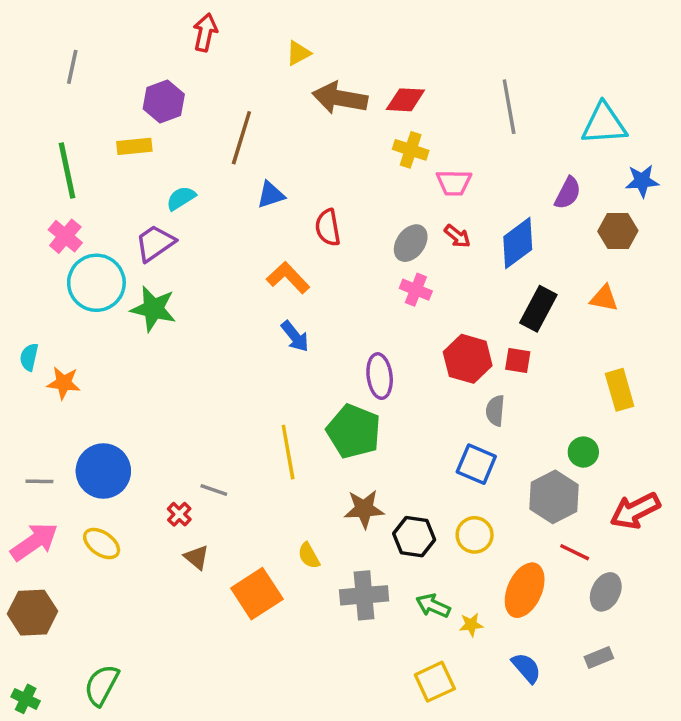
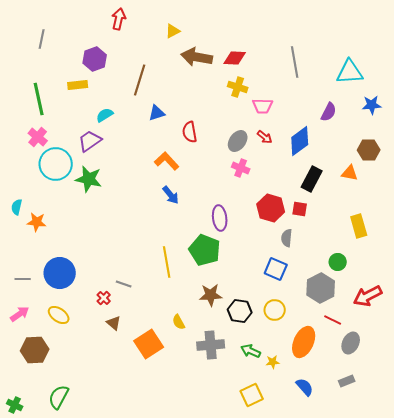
brown hexagon: (618, 231) -> (369, 150), moved
pink arrow: (34, 542) -> (20, 314), size x0.7
brown hexagon: (33, 613) -> (35, 350), moved

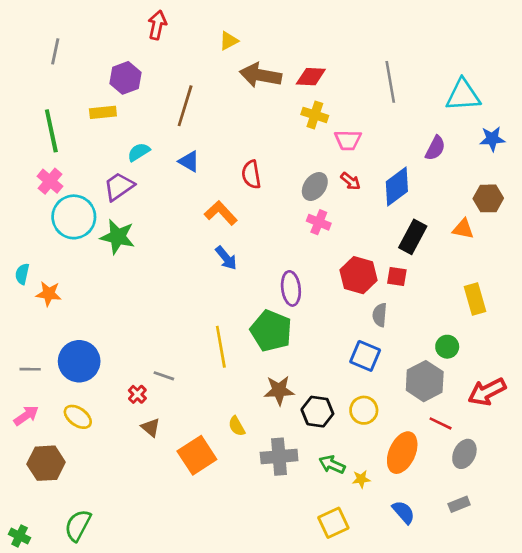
blue triangle: (157, 113) -> (189, 161), moved, turned 48

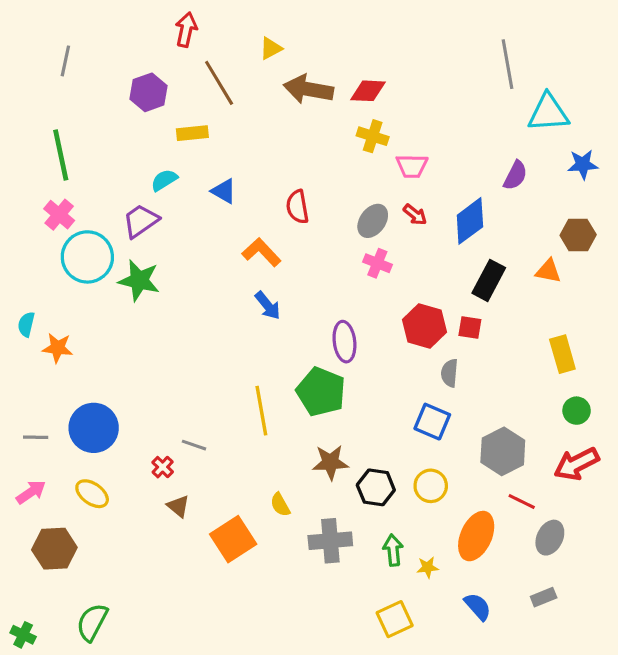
gray line: (390, 82) -> (508, 64), moved
brown line: (185, 106) -> (219, 83), moved, turned -48
yellow rectangle: (103, 112) -> (192, 133), moved
green circle: (447, 347) -> (577, 411), moved
green arrow: (332, 465) -> (393, 550), turned 60

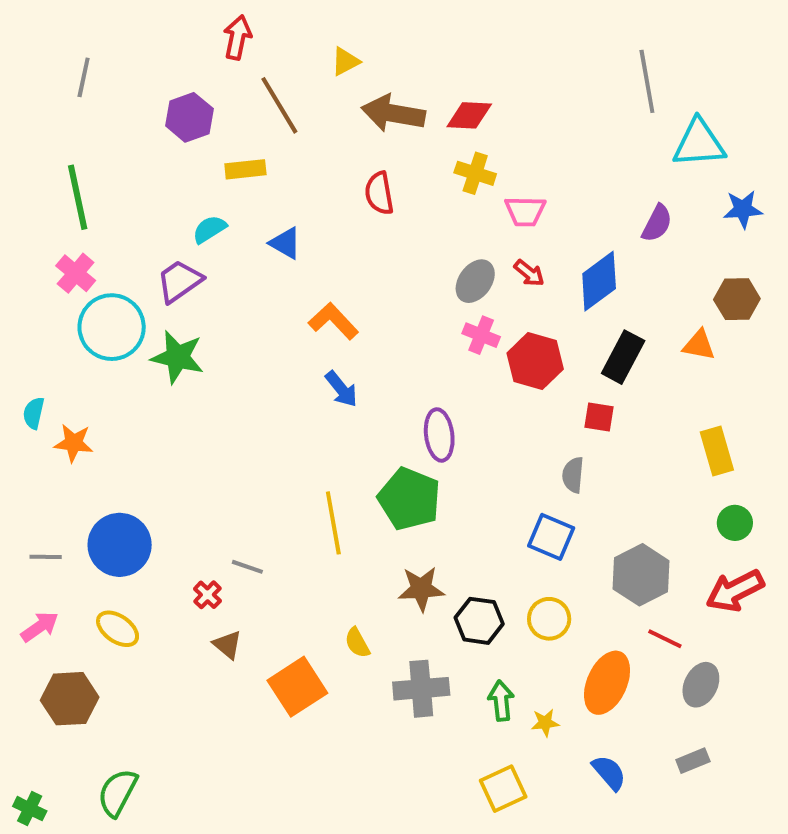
red semicircle: (297, 207) -> (379, 193), moved
red hexagon: (424, 326) -> (535, 361), moved

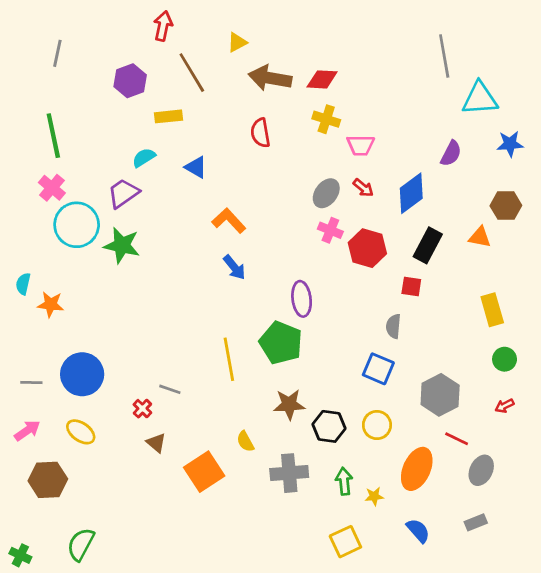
red arrow: (735, 591) -> (505, 406), size x0.5

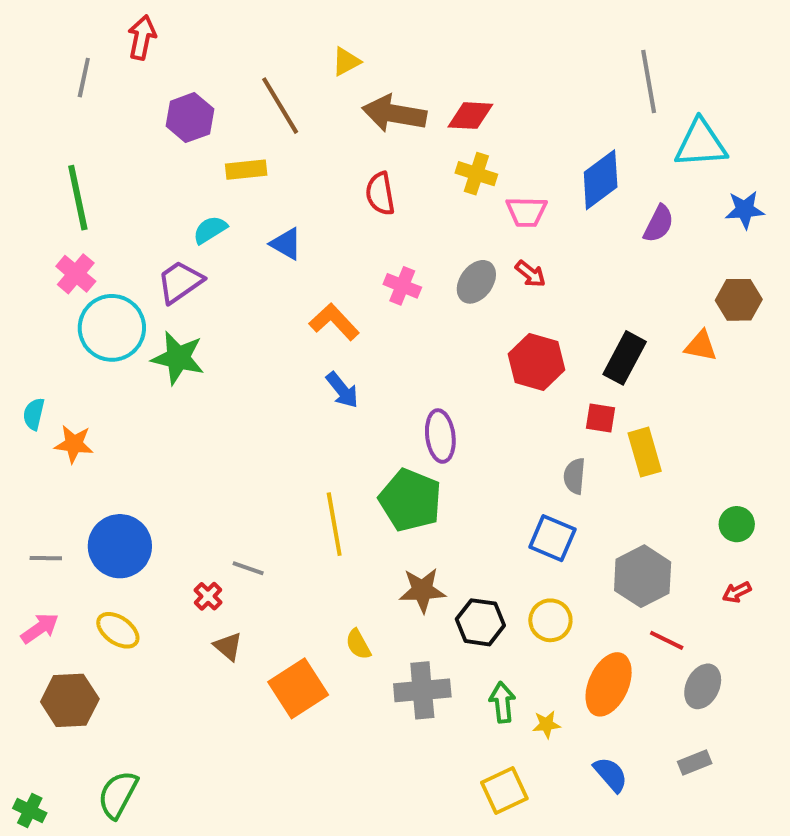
red arrow: (163, 26) -> (142, 37), moved
blue diamond: (411, 193) -> (601, 180), moved
pink cross: (330, 230) -> (402, 286), moved
yellow rectangle: (492, 310) -> (645, 452), moved

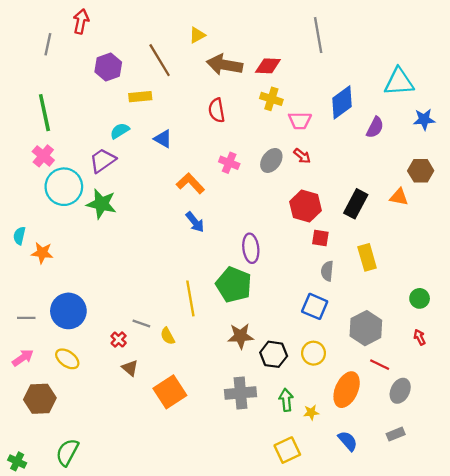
gray line: (649, 82) -> (318, 35), moved
red square: (601, 418) -> (320, 238), moved
red arrow: (737, 592) -> (420, 337), turned 91
yellow semicircle: (358, 644) -> (168, 336), moved

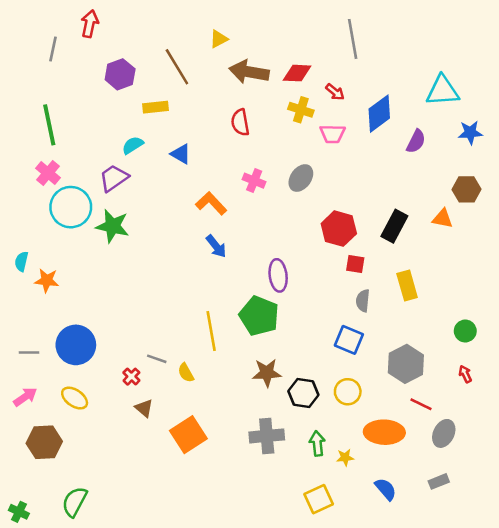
red arrow: (302, 156) -> (335, 92), moved
orange ellipse: (347, 390) -> (384, 432), turned 68

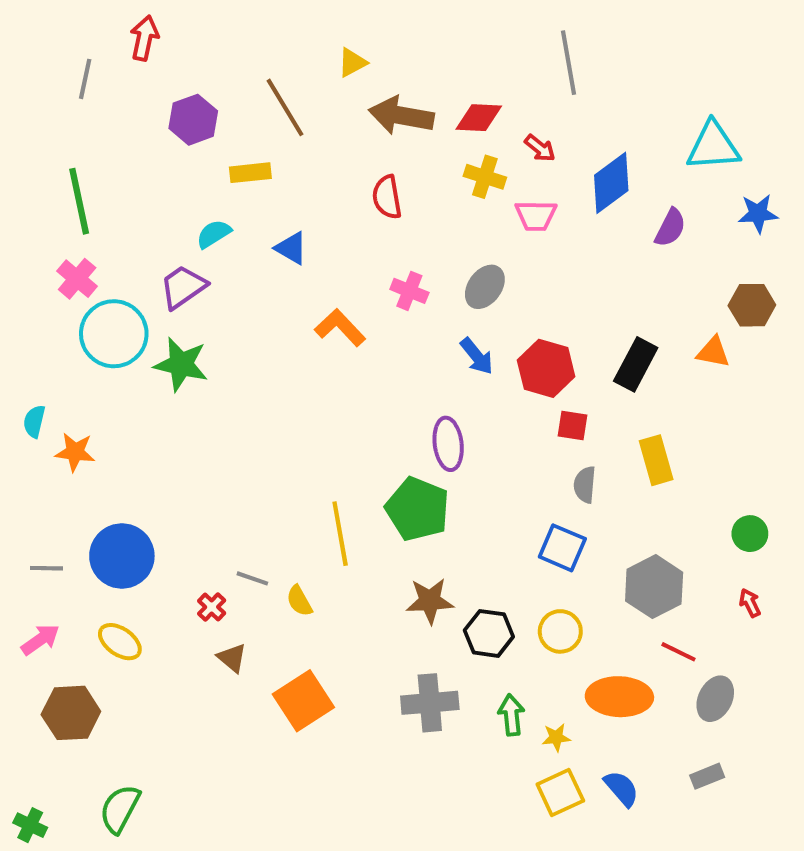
blue arrow: (216, 246) -> (477, 356), moved
yellow square: (319, 499) -> (560, 793), moved

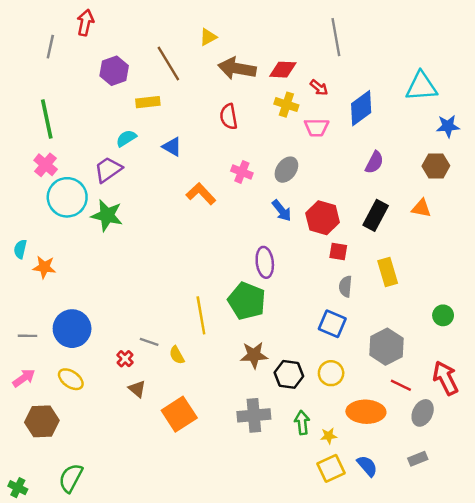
purple semicircle: (670, 228) -> (374, 162), moved
brown hexagon: (752, 305) -> (436, 166), moved
red arrow: (750, 603) -> (445, 378), moved, size x2.0

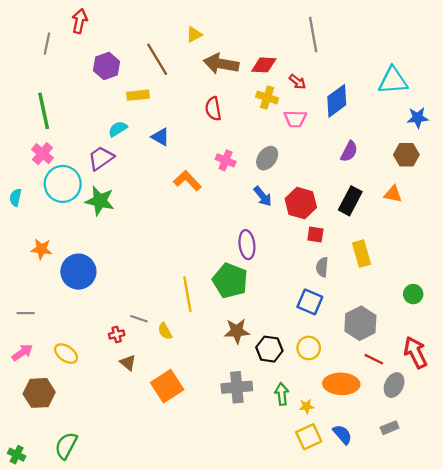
cyan semicircle: (20, 249) -> (16, 197), moved
blue circle: (72, 329) -> (78, 272), moved
red cross: (125, 359) -> (117, 334), turned 32

